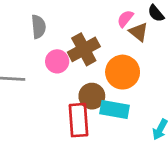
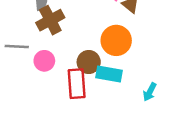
brown cross: (84, 49) -> (50, 20), moved
pink circle: (57, 61) -> (44, 61), moved

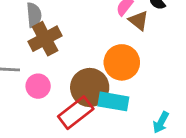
brown circle: (89, 62) -> (90, 88), size x1.4
red rectangle: (77, 84) -> (76, 113), turned 56

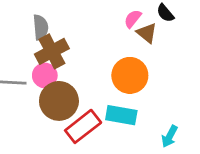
pink circle: (38, 86) -> (45, 75), moved
brown circle: (90, 88) -> (59, 101), moved

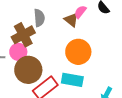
gray semicircle: (41, 27) -> (39, 18), moved
brown triangle: (147, 33) -> (71, 20), moved

